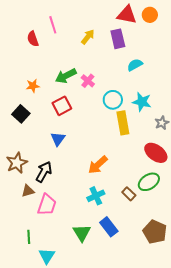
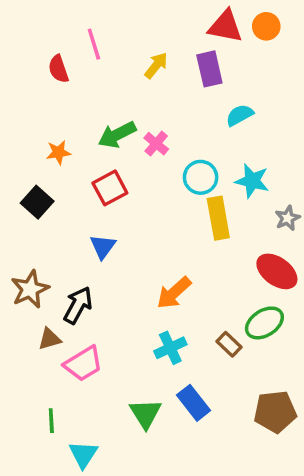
pink trapezoid: (47, 205) -> (83, 364), turned 40
brown pentagon: (155, 232) -> (275, 412), turned -30

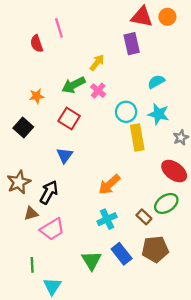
yellow arrow: (156, 65) -> (97, 63), moved
cyan semicircle: (240, 115) -> (156, 82), moved
red square: (110, 188) -> (69, 118), turned -30
brown pentagon: (275, 412) -> (155, 249), moved

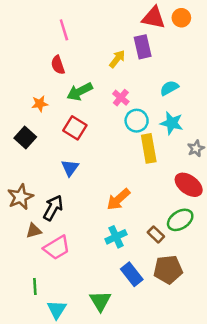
red semicircle: (37, 44) -> (58, 65), moved
yellow arrow: (97, 63) -> (117, 59), moved
pink cross: (98, 91) -> (121, 98), moved
green triangle: (91, 260) -> (100, 301), moved

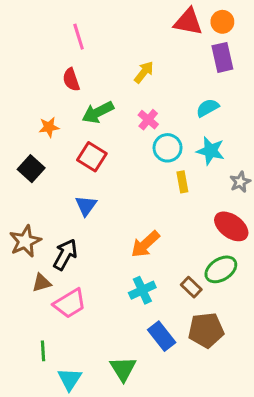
purple rectangle: (143, 47) -> (222, 57), moved
yellow rectangle: (149, 148) -> (182, 182), size x0.6

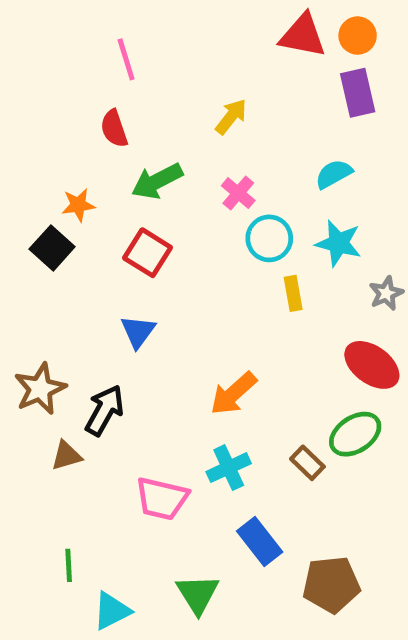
black square: (31, 169) -> (52, 248), moved
pink trapezoid: (70, 303) -> (162, 499), moved, turned 44
brown pentagon: (206, 330) -> (331, 585), moved
cyan triangle: (70, 379) -> (112, 611), turned 30

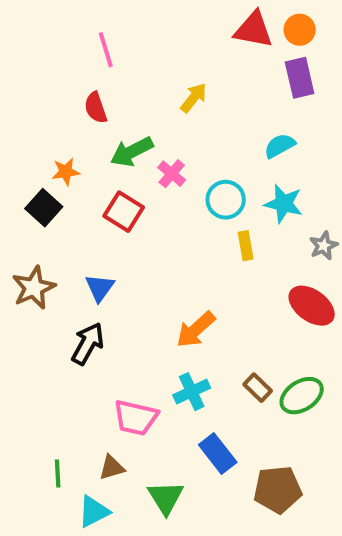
pink cross: (238, 193) -> (172, 174), moved
blue triangle: (138, 332) -> (100, 288), moved
brown star: (40, 389) -> (34, 288), moved
green ellipse: (355, 434) -> (302, 396), moved
brown triangle: (66, 456) -> (112, 468), moved

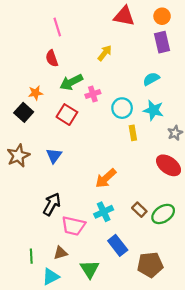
red triangle: (254, 30) -> (124, 16), moved
pink cross: (172, 174) -> (93, 94), turned 32
black arrow: (88, 344) -> (52, 204), moved

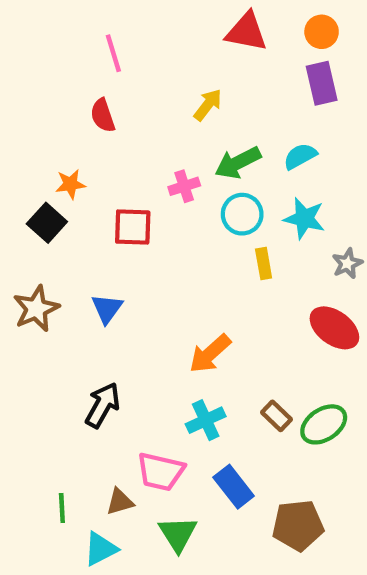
green arrow: (71, 82) -> (238, 163), moved
red square: (67, 115) -> (133, 227), turned -30
pink trapezoid: (73, 226) -> (161, 472), moved

